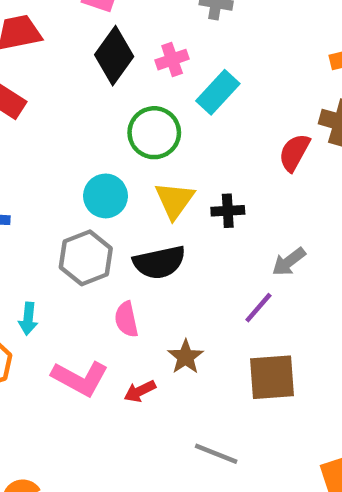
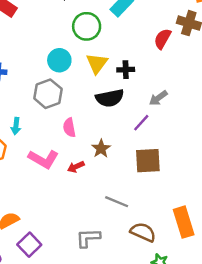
black semicircle: (159, 262) -> (110, 98), moved

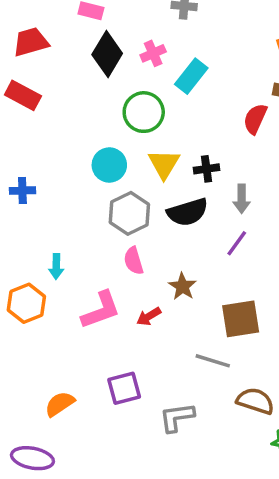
gray hexagon: (48, 94) -> (129, 213), moved
gray arrow: (158, 98) -> (242, 199), moved, turned -48
pink L-shape: (43, 159) -> (101, 310), turned -44
brown square: (148, 161) -> (241, 319), moved
purple square: (29, 245) -> (124, 388), moved, turned 35

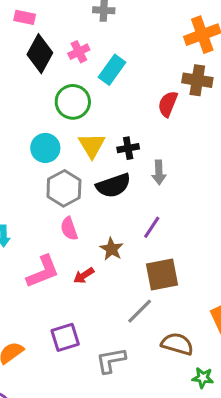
purple line: (237, 243) -> (152, 227), moved
gray line: (213, 361) -> (140, 311), turned -60

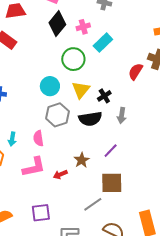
black cross: (128, 148) -> (104, 96), turned -32
pink semicircle: (69, 229) -> (38, 138), moved

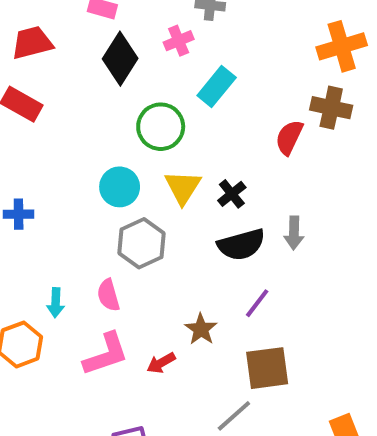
pink cross: (83, 27) -> (179, 41), moved
gray arrow: (122, 116) -> (294, 233), moved
black semicircle: (90, 119) -> (241, 245), moved

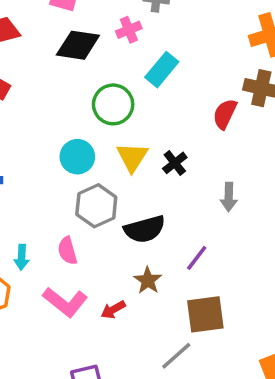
black diamond: (120, 59) -> (78, 45), turned 66
black semicircle: (241, 245) -> (145, 229), moved
pink L-shape: (106, 354) -> (65, 302), turned 57

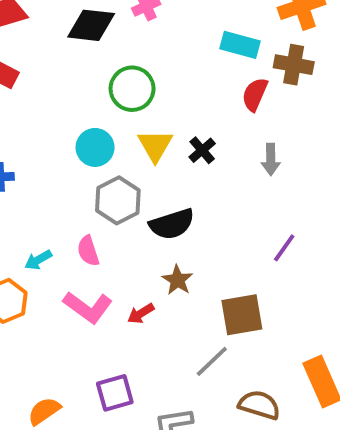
cyan rectangle: (162, 70) -> (240, 45), moved, turned 68
gray arrow: (229, 197) -> (271, 159), moved
cyan arrow: (22, 257) -> (38, 260), turned 60
purple line: (197, 258) -> (284, 248), moved

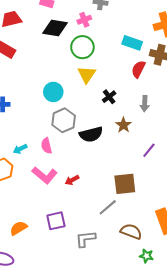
green circle: (132, 89) -> (82, 47), moved
yellow triangle: (155, 145) -> (87, 75), moved
brown star: (177, 280) -> (123, 125), moved

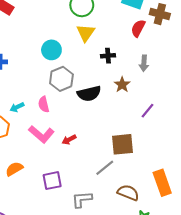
black cross: (109, 97) -> (108, 56), turned 32
orange semicircle: (18, 228) -> (14, 169), moved

